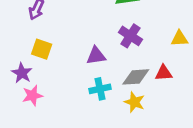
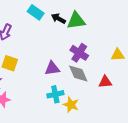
gray diamond: (136, 77) -> (78, 74), moved, turned 70
yellow star: (134, 102) -> (71, 105), moved

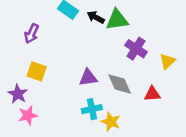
purple cross: (79, 53) -> (136, 49), moved
yellow triangle: (118, 55) -> (167, 61), turned -40

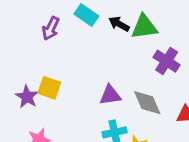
purple arrow: (32, 34) -> (51, 28), moved
purple star: (18, 94) -> (27, 97), moved

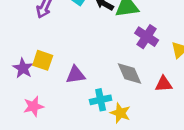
purple triangle: (110, 95) -> (76, 75), moved

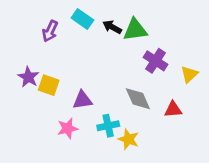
purple star: (23, 68) -> (28, 77), moved
pink star: (33, 106) -> (68, 128), moved

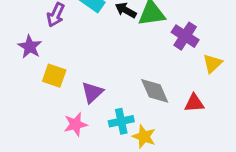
purple cross: (155, 61) -> (185, 36), moved
purple star: (28, 77) -> (30, 47), moved
purple triangle: (82, 100) -> (92, 92), turned -35

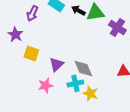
gray diamond: (155, 91) -> (83, 68), moved

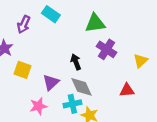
black arrow: (78, 10) -> (76, 62), moved, turned 40
purple cross: (117, 27) -> (107, 49), moved

